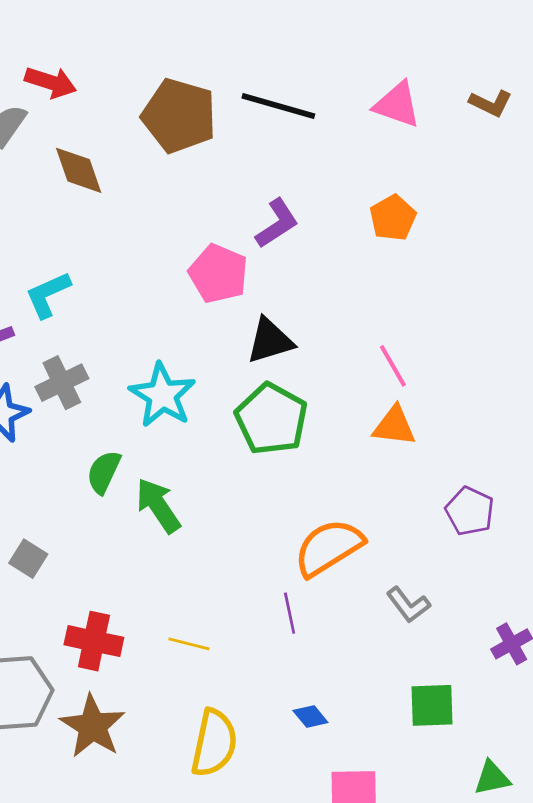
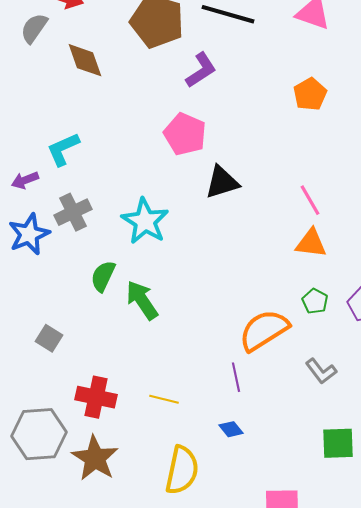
purple L-shape: (277, 223) -> (201, 70), moved
green pentagon: (271, 419) -> (315, 301), moved, size x0.5
blue diamond: (310, 717) -> (231, 429), moved

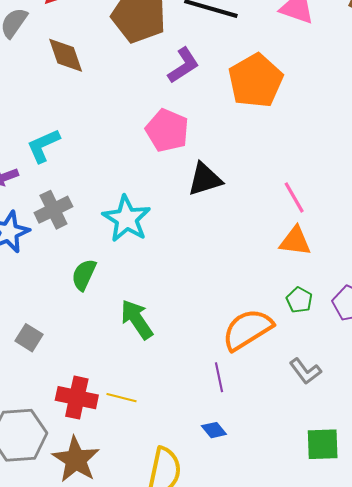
orange pentagon: (310, 94) -> (256, 81), moved, size x1.6
green arrow: (142, 300) -> (137, 319), moved
yellow line: (164, 399) -> (121, 398), moved

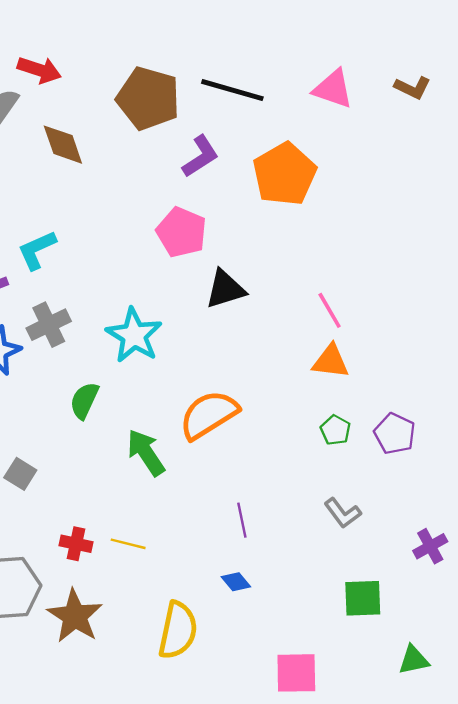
orange semicircle: (247, 330) -> (209, 415), moved
red cross: (77, 398) -> (76, 544), size x0.7

